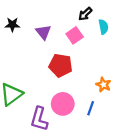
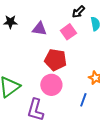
purple triangle: (43, 32) -> (39, 29), turned -42
pink circle: (63, 104) -> (51, 85), moved

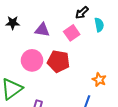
pink circle: (51, 85) -> (32, 60), moved

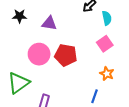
pink square: (72, 33) -> (105, 44), moved

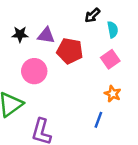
black star: (20, 16) -> (20, 34), moved
red pentagon: (66, 55) -> (70, 51), moved

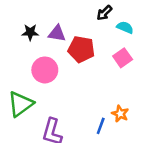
cyan semicircle: (113, 30) -> (125, 27), turned -56
orange star: (113, 94) -> (120, 114), moved
blue line: (98, 120) -> (101, 126), moved

